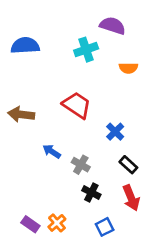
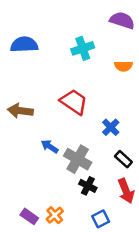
purple semicircle: (113, 26) -> (122, 20), moved
gray cross: (81, 165) -> (78, 159), size x1.5

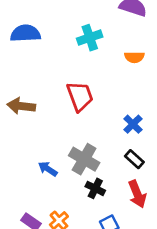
red trapezoid: (74, 102) -> (80, 96), turned 36
blue cross: (111, 127) -> (133, 124), moved
blue arrow: (50, 146) -> (48, 169), moved

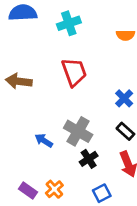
cyan cross: (90, 38) -> (69, 23), moved
black cross: (95, 188) -> (89, 159), turned 30

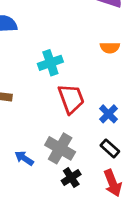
cyan cross: (69, 23) -> (50, 63), moved
red trapezoid: (74, 72) -> (71, 99), moved

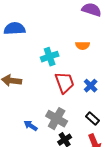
orange semicircle: (110, 48) -> (83, 46), moved
blue cross: (108, 114) -> (91, 86), moved

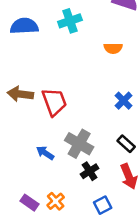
cyan cross: (50, 57) -> (70, 21), moved
red trapezoid: (65, 83) -> (54, 102), moved

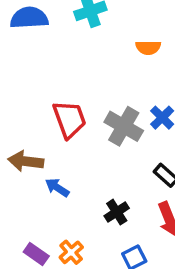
brown arrow: (20, 94) -> (26, 161), moved
gray cross: (79, 144) -> (124, 126), moved

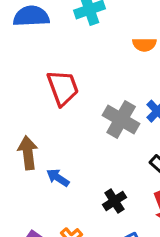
red trapezoid: (69, 119) -> (63, 88), moved
brown arrow: (26, 161) -> (28, 153), turned 76

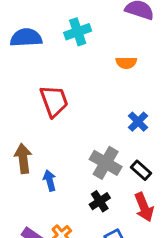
gray cross: (121, 119) -> (106, 163), moved
blue arrow: (58, 178) -> (50, 181), turned 42

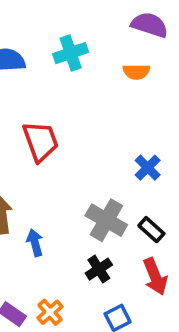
orange semicircle: (126, 63) -> (136, 72), moved

